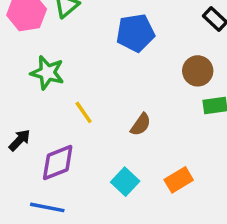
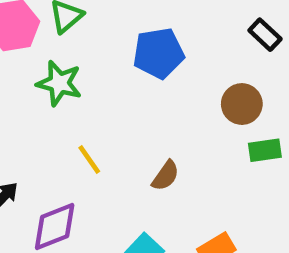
green star: (47, 73) -> (59, 83), moved

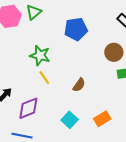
green star: (59, 83) -> (40, 55), moved

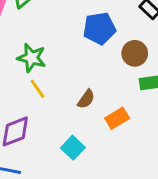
blue pentagon: (76, 29) -> (99, 28), moved
orange rectangle: (102, 119) -> (117, 118), moved

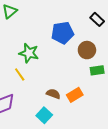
green star: (32, 58) -> (29, 53), moved
brown semicircle: (86, 99) -> (53, 94), moved, turned -104

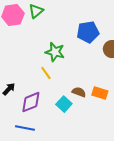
orange rectangle: (75, 95) -> (100, 93), turned 49
cyan square: (44, 115) -> (64, 104), moved

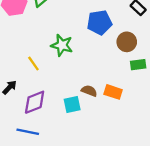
yellow line: (46, 73) -> (33, 63), moved
cyan square: (64, 104) -> (72, 104), turned 35

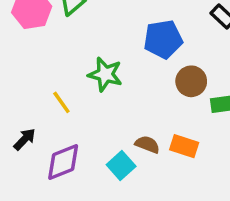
brown circle: (127, 42) -> (191, 81), moved
cyan square: (72, 104) -> (121, 166), turned -30

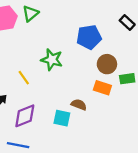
orange rectangle: (184, 146) -> (102, 88), moved
cyan square: (121, 166) -> (62, 118), turned -36

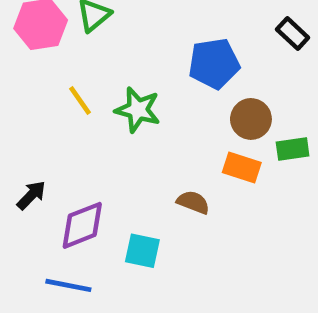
yellow line: (24, 78) -> (80, 100), moved
cyan square: (62, 118) -> (142, 251), moved

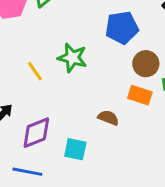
yellow line: (80, 100) -> (35, 71), moved

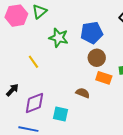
green star: (72, 58) -> (59, 38), moved
brown circle: (146, 64) -> (97, 58), moved

